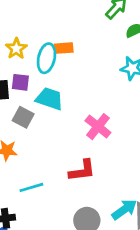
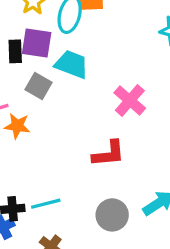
purple square: (20, 82) -> (37, 43), size x1.4
cyan line: (31, 187) -> (46, 204), moved

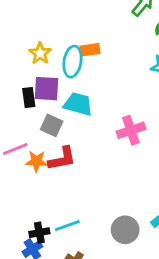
pink cross: (130, 101) -> (131, 130), turned 36
red L-shape: (109, 154) -> (62, 159), moved

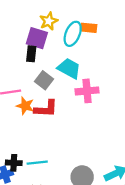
purple square: (46, 89) -> (37, 38), moved
pink cross: (131, 130) -> (87, 91), moved

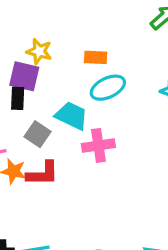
yellow star: (49, 21) -> (39, 51), turned -30
cyan ellipse: (73, 34) -> (108, 88), moved, turned 45

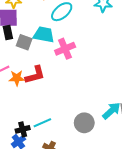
gray square: (38, 134) -> (24, 42), moved

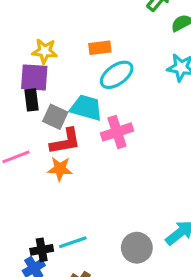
red L-shape: (35, 75) -> (65, 141), moved
orange star: (17, 78) -> (60, 169), moved

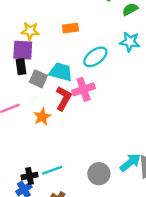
cyan ellipse: (117, 75) -> (95, 57), moved
red L-shape: (65, 141) -> (64, 98), moved, turned -50
orange star: (60, 169) -> (42, 117), turned -30

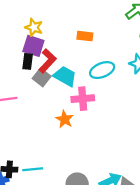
yellow star: (30, 31) -> (34, 27), moved
red L-shape: (64, 98) -> (48, 61), moved
orange star: (42, 117) -> (65, 119), moved, turned -30

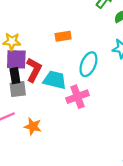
cyan ellipse: (102, 70) -> (88, 64), turned -30
gray square: (42, 77) -> (18, 89), moved, turned -30
orange star: (65, 119) -> (33, 126), moved

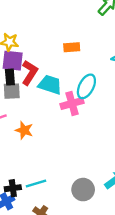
orange rectangle: (63, 36) -> (72, 47), moved
cyan ellipse: (88, 64) -> (86, 86), moved

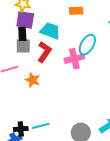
red L-shape: (30, 73) -> (44, 52), moved
cyan trapezoid: (50, 85) -> (50, 31), moved

